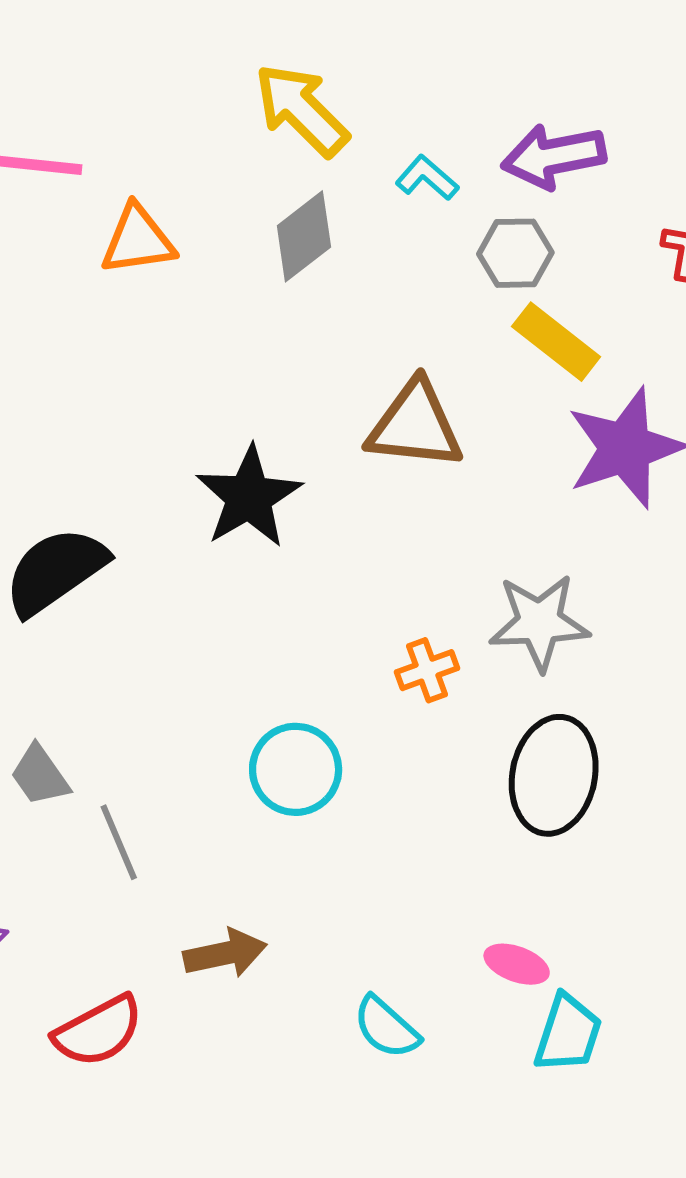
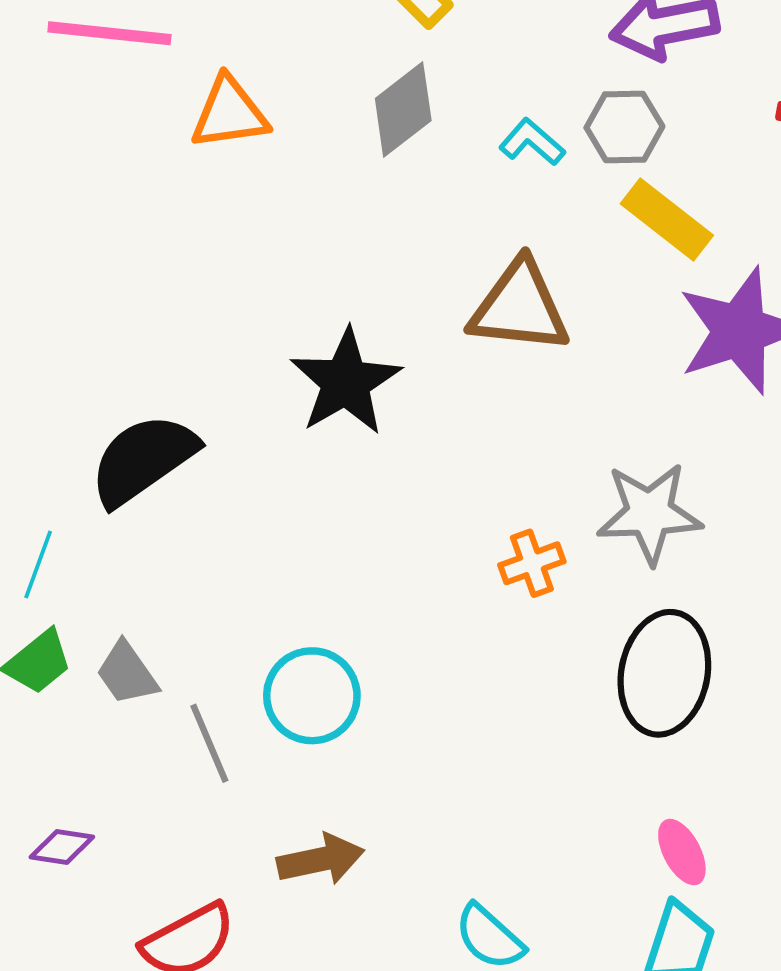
cyan L-shape: (427, 178) -> (532, 142), moved
cyan circle: (296, 769) -> (312, 696), moved
pink ellipse: (517, 964) -> (682, 852), moved, turned 42

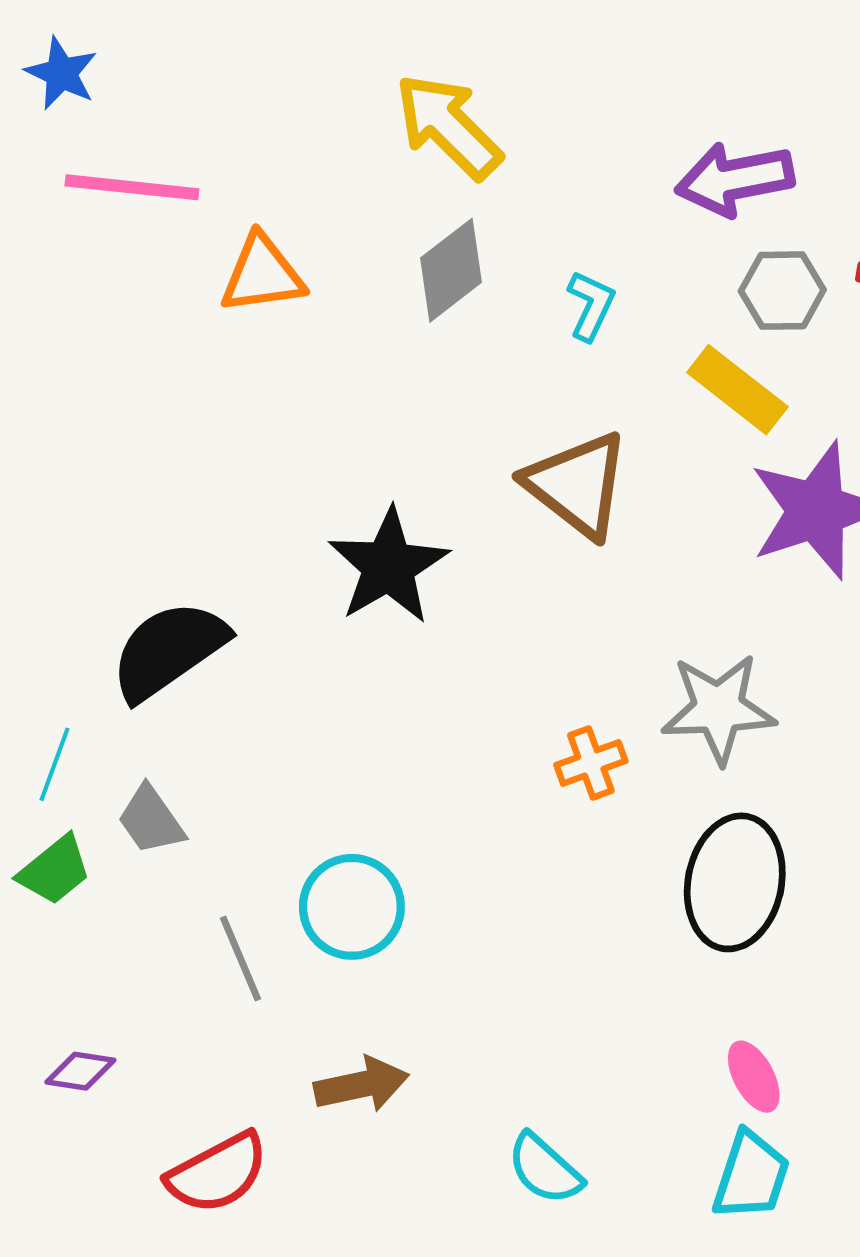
gray hexagon: (624, 127) -> (782, 291), moved
cyan L-shape: (532, 142) -> (591, 305), turned 74
brown triangle: (519, 307) -> (577, 485), turned 32
gray trapezoid: (127, 673) -> (151, 820), moved

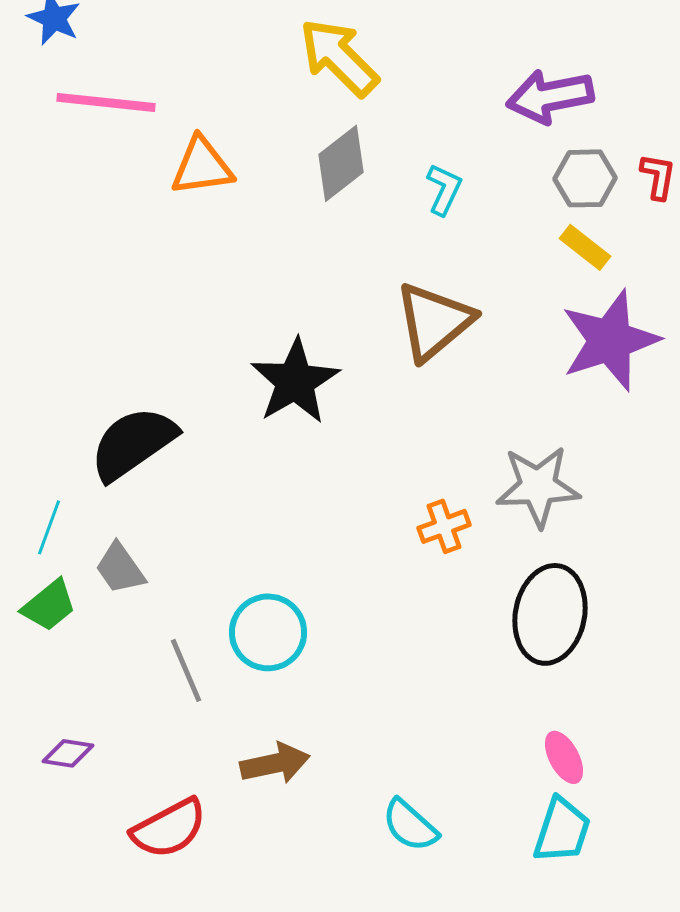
yellow rectangle: (737, 390) -> (585, 247), moved, size x0.7
brown triangle: (577, 485) -> (434, 321), turned 42

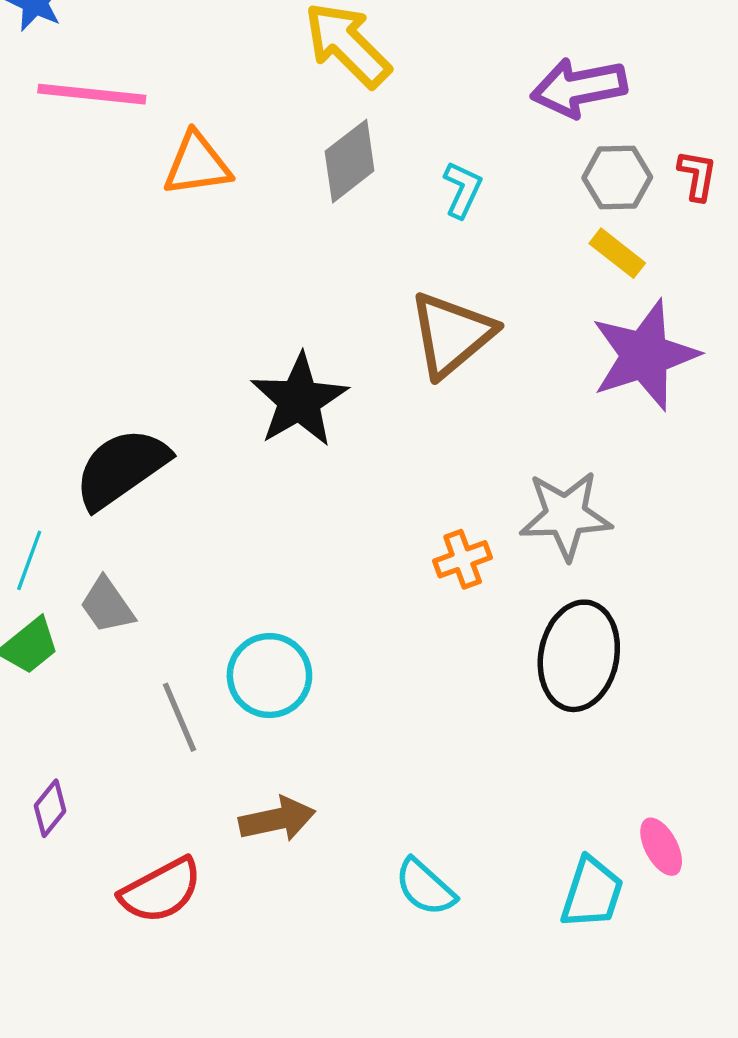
purple diamond: (68, 753) -> (50, 808), turned -60
pink ellipse: (564, 757) -> (661, 847), moved

